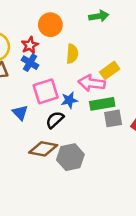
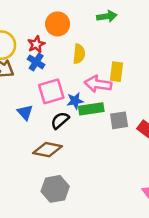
yellow rectangle: (110, 70) -> (116, 72), turned -48
green rectangle: (102, 104) -> (91, 109), moved
gray hexagon: (70, 157) -> (55, 189), moved

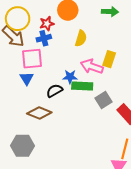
blue cross: (36, 62) -> (44, 38), turned 32
pink square: (51, 91) -> (32, 59), moved
gray square: (119, 120) -> (104, 100), turned -35
gray hexagon: (55, 189) -> (22, 146), moved

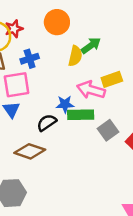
green arrow: (110, 12) -> (91, 46), moved, turned -35
red star: (47, 24) -> (14, 29), moved
yellow rectangle: (109, 59) -> (112, 79), turned 56

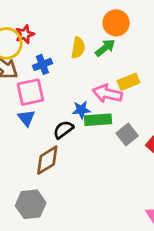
orange circle: (57, 22) -> (116, 23), moved
yellow semicircle: (75, 56) -> (78, 48), moved
brown diamond: (30, 151) -> (47, 160), turned -48

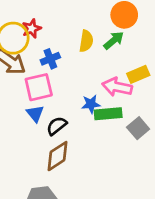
black semicircle: (63, 130) -> (57, 126), moved

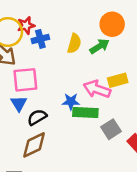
blue cross: (50, 59) -> (40, 39), moved

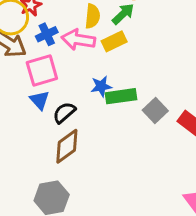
blue cross: (40, 39) -> (47, 34), moved
yellow rectangle: (118, 80) -> (114, 41), moved
pink arrow: (97, 89) -> (78, 40), moved

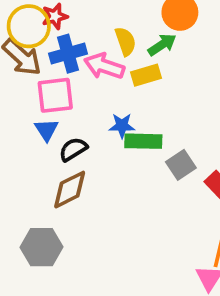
yellow semicircle: (92, 16) -> (125, 41), turned -35
blue cross: (47, 34) -> (68, 54), size x1.4

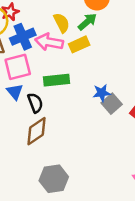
blue star: (122, 126) -> (102, 93), moved
green rectangle: (143, 141) -> (56, 80), moved
black semicircle: (73, 149) -> (35, 103), turned 108
gray hexagon: (42, 247) -> (54, 179), moved

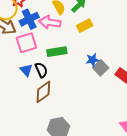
yellow rectangle: (79, 44) -> (85, 26), moved
blue triangle: (15, 92) -> (26, 70), moved

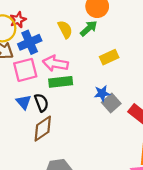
pink arrow: (50, 22) -> (55, 63), moved
yellow rectangle: (85, 26) -> (109, 57), moved

